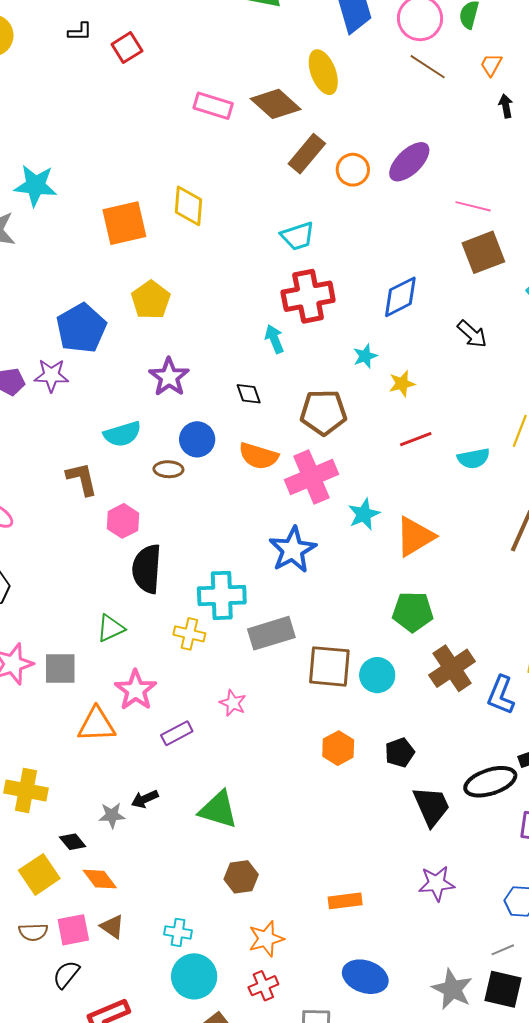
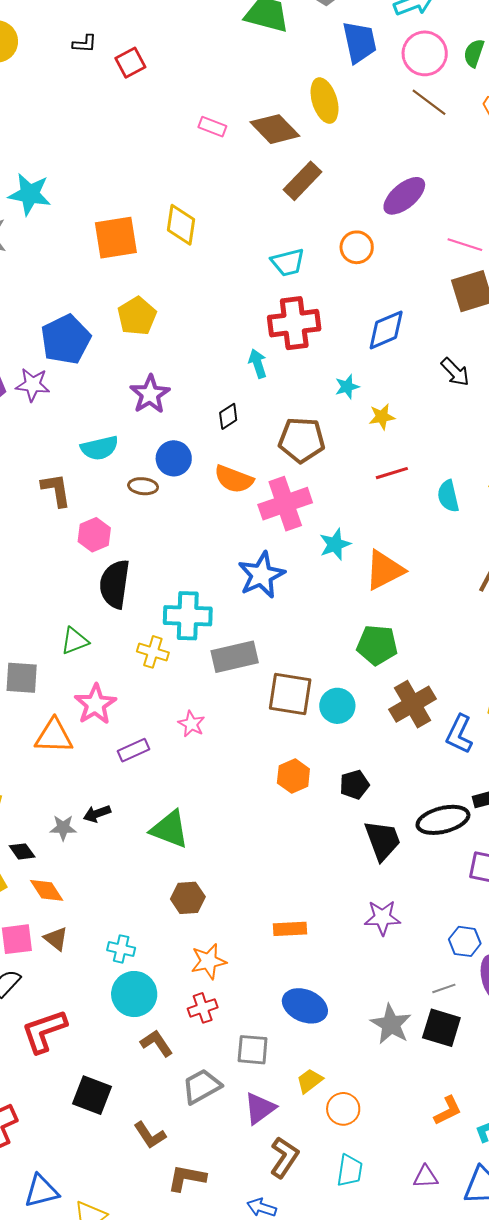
pink rectangle: (213, 106) -> (212, 127), size x0.7
orange circle: (353, 170) -> (357, 247), moved
black diamond: (249, 394) -> (228, 416), turned 72
cyan semicircle: (474, 458) -> (448, 496), turned 84

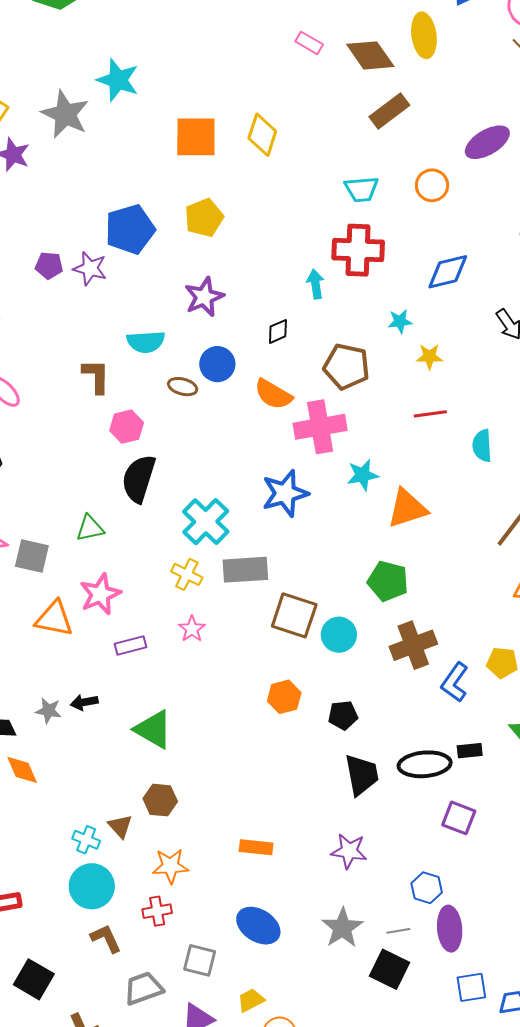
cyan cross: (188, 616) -> (206, 522), turned 33
yellow cross: (153, 652) -> (187, 574), moved
brown triangle: (56, 939) -> (120, 826), moved
gray star: (391, 1024) -> (342, 928), moved

